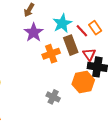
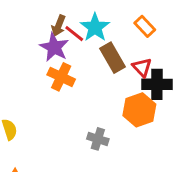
brown arrow: (29, 10) -> (59, 26), moved
red line: (82, 31) -> (74, 34), moved
orange cross: (51, 54) -> (61, 77), moved, turned -36

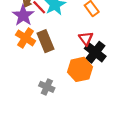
brown rectangle: (112, 58) -> (46, 41), moved
black cross: (157, 84) -> (95, 52), turned 30

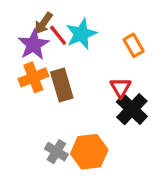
orange cross: (26, 38) -> (33, 77), turned 30
orange hexagon: (80, 69) -> (89, 152), moved

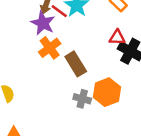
brown rectangle: (62, 85) -> (76, 64), moved
red triangle: (120, 88) -> (117, 37), turned -42

